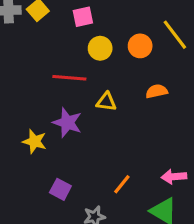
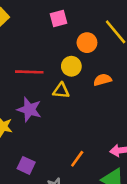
pink square: (83, 17) -> (59, 18), moved
yellow circle: (100, 48) -> (71, 66), moved

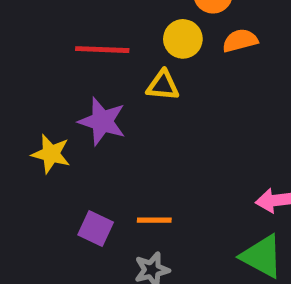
orange semicircle: (103, 80) -> (240, 41), moved
orange line: (77, 159) -> (154, 220), moved, turned 54

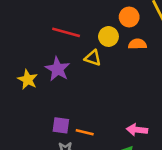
orange line: (154, 220) -> (85, 132), moved
purple square: (96, 229) -> (61, 125), moved, turned -30

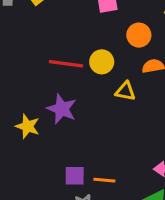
yellow circle: (108, 36) -> (102, 62), moved
yellow triangle: (93, 58) -> (125, 91), moved

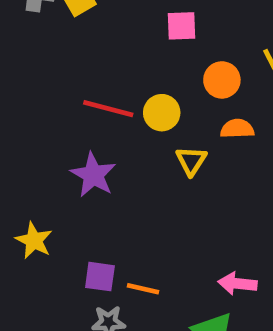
yellow triangle: (125, 91) -> (191, 161), turned 45
yellow star: (28, 126) -> (34, 240), moved

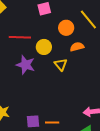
red line: (108, 109) -> (20, 37), moved
purple star: (93, 175) -> (26, 65), moved

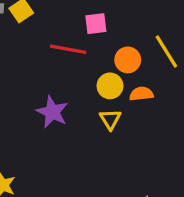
red line: (20, 37) -> (68, 49), moved
yellow circle: (44, 47) -> (110, 86), moved

